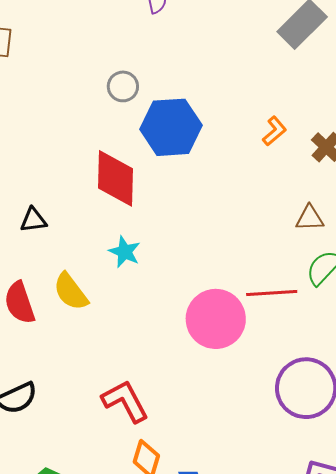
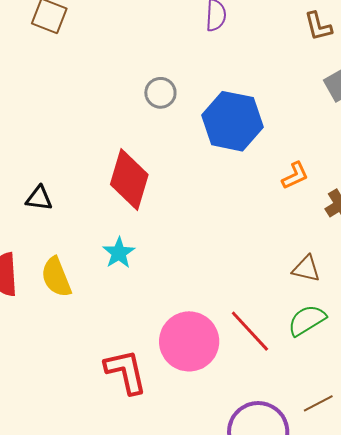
blue hexagon: (171, 127) -> (232, 121), moved
red line: (272, 293) -> (250, 331), turned 36
red L-shape: (125, 401) -> (126, 372), moved

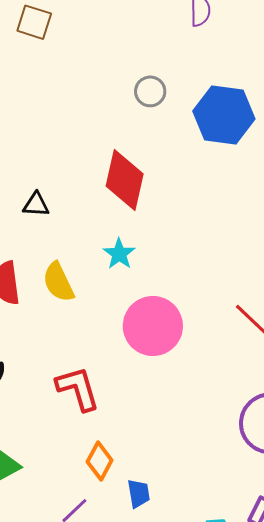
pink circle: (189, 341) -> (153, 326), moved
red L-shape: (126, 372) -> (78, 389), moved

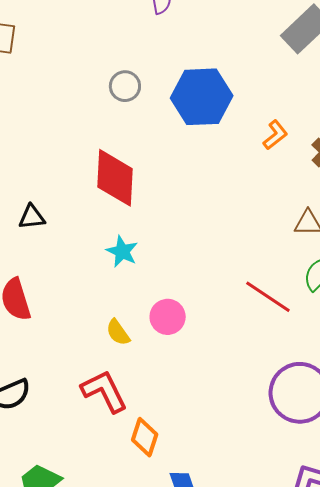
yellow semicircle: (58, 282) -> (118, 332), moved, size x0.7
pink circle: (153, 326) -> (168, 317), size x0.6
orange diamond: (100, 461) -> (145, 437), moved

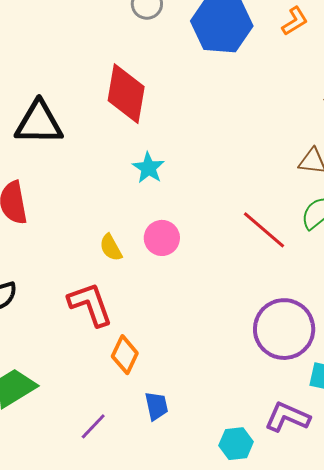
orange L-shape: (275, 135) -> (295, 21), moved
black triangle: (32, 217) -> (39, 123), size x1.8
cyan star: (122, 251) -> (148, 168), moved

